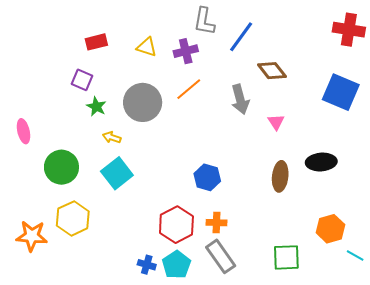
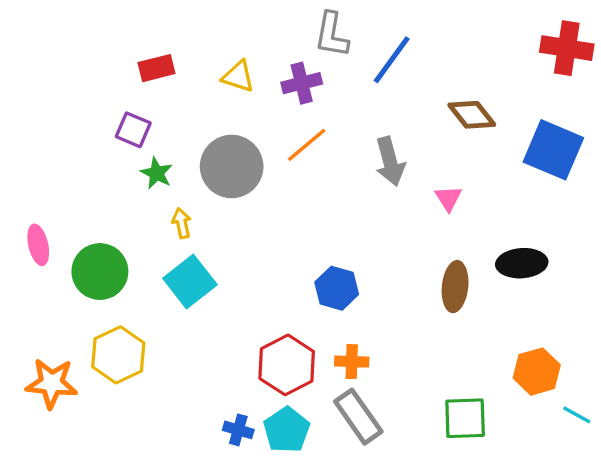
brown diamond: (272, 71) -> (472, 115), moved
pink ellipse: (23, 131) -> (38, 245), moved
yellow arrow: (112, 137) -> (182, 223), turned 60

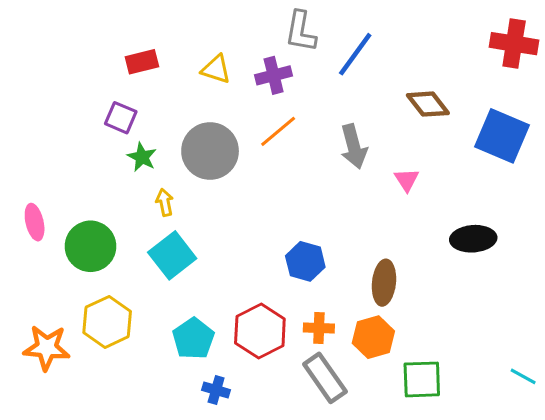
brown ellipse: (455, 287) -> (384, 283), moved
orange hexagon: (537, 372) -> (373, 337), moved
cyan pentagon: (287, 430) -> (193, 339), moved

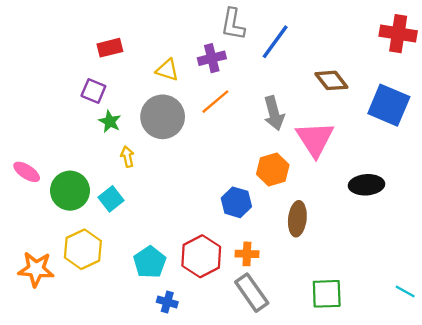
yellow triangle: (216, 69) -> (167, 70), moved
pink triangle: (407, 180) -> (315, 139), size x2.0
pink ellipse: (35, 222) -> (27, 172), turned -44
cyan square: (172, 255) -> (111, 199), moved, size x0.7
orange hexagon: (373, 337) -> (273, 170), moved

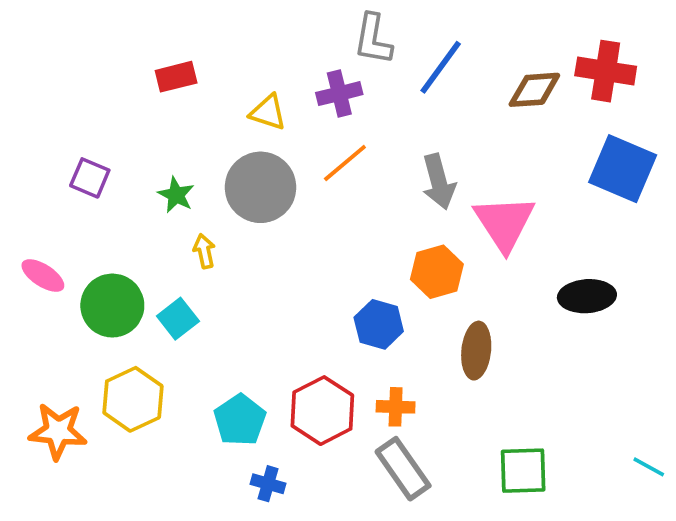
red cross: (398, 34) -> (606, 71), moved
brown diamond: (331, 80) -> (534, 90), moved, turned -56
purple square: (93, 91) -> (90, 178), moved

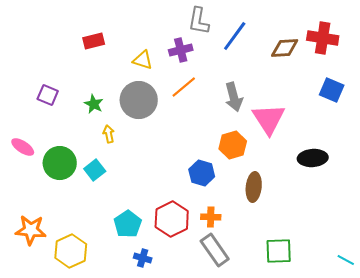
blue square: (623, 169) -> (332, 90), size x0.7
yellow hexagon: (133, 399) -> (71, 251), moved
cyan line: (649, 467) -> (346, 260), moved

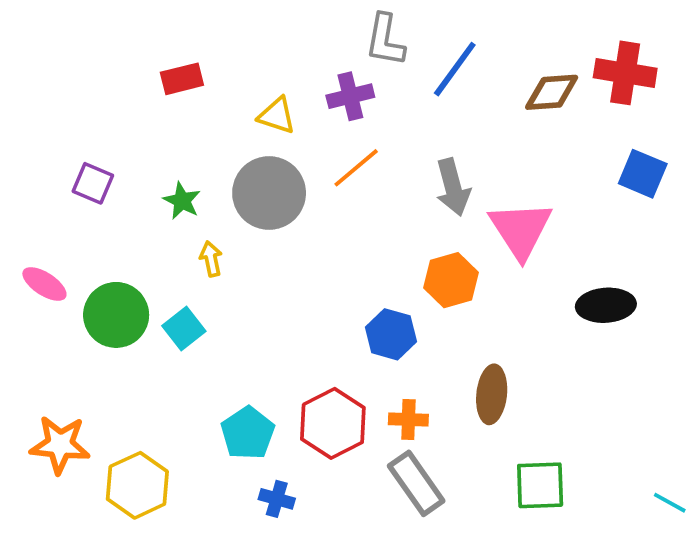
brown ellipse: (254, 187) -> (492, 394), moved

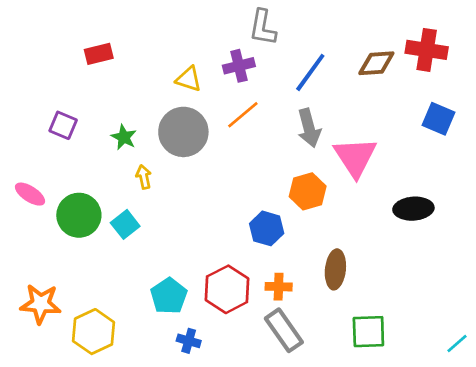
blue line: (455, 69) -> (310, 72), moved
red rectangle: (182, 79) -> (99, 54), moved
cyan line: (670, 503) -> (457, 343), turned -70

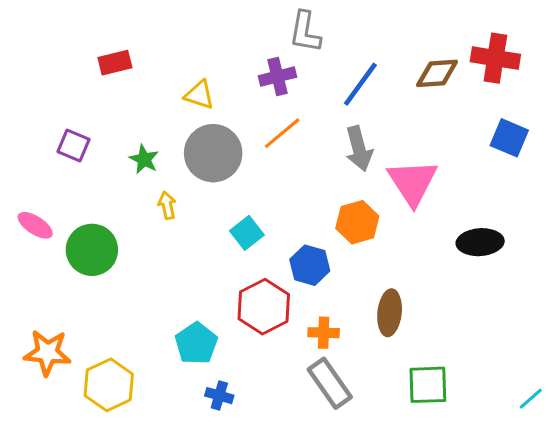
yellow triangle: (189, 79) -> (199, 95), moved
cyan square: (125, 224) -> (247, 233), moved
red hexagon: (227, 289) -> (264, 307), moved

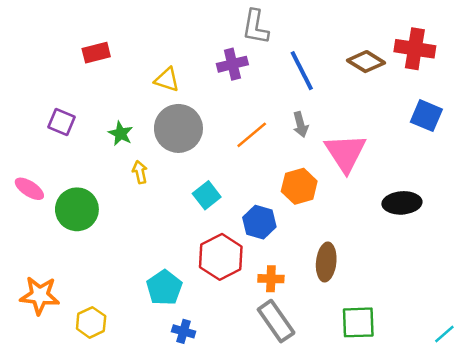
brown diamond: (437, 73) -> (366, 62), turned 36
blue line: (360, 84) -> (302, 71), turned -63
orange line: (282, 133) -> (252, 135), moved
gray arrow: (359, 149) -> (300, 125), size x0.7
yellow hexagon: (109, 385) -> (91, 322), size x0.7

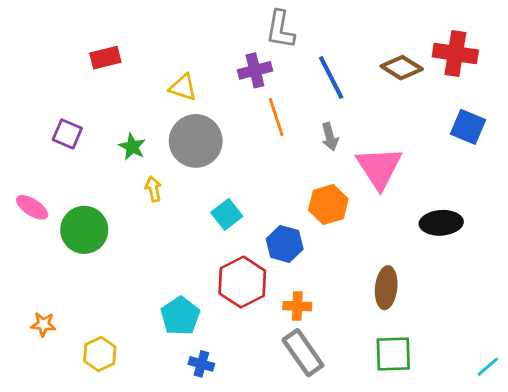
orange line: (252, 135) -> (276, 117), moved, turned -68
brown ellipse: (326, 262) -> (386, 288), moved
orange star: (40, 295) -> (43, 324), size x0.6

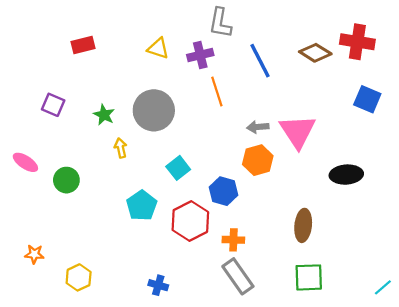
yellow triangle: (183, 87) -> (158, 48), moved
gray arrow: (330, 137) -> (258, 127), moved, turned 100
green circle: (84, 230) -> (66, 180), size x0.7
cyan pentagon: (180, 316) -> (142, 206), moved

